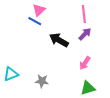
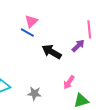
pink line: (84, 14) -> (89, 29), moved
pink arrow: (85, 63) -> (69, 82), moved

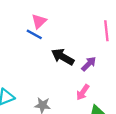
purple arrow: (78, 46) -> (89, 64), moved

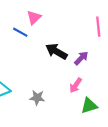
blue line: (34, 34) -> (20, 32), moved

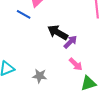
purple arrow: (81, 58) -> (70, 42), moved
pink arrow: (76, 85) -> (76, 64), turned -80

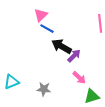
blue line: (24, 14) -> (47, 29), moved

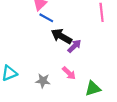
pink arrow: (79, 78) -> (69, 73), moved

